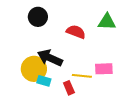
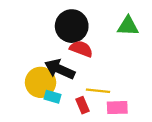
black circle: (38, 17) -> (72, 26), moved, size x1.4
red semicircle: (76, 32) -> (81, 49), moved
pink rectangle: (104, 69) -> (117, 108), moved

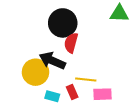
green triangle: (128, 26) -> (119, 14), moved
red semicircle: (81, 49) -> (71, 43), turned -96
cyan rectangle: (53, 97) -> (52, 96), moved

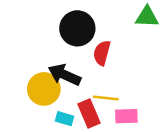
red semicircle: (71, 43) -> (102, 53), moved
red rectangle: (72, 92) -> (89, 113), size x1.5

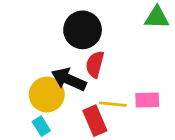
red semicircle: (102, 53) -> (95, 64), moved
pink rectangle: (126, 116) -> (147, 100), moved
cyan rectangle: (64, 119) -> (41, 126), moved, turned 42

